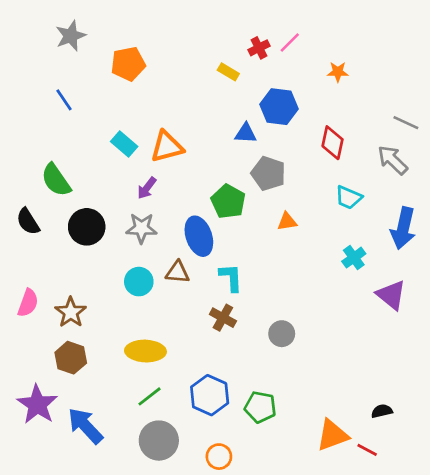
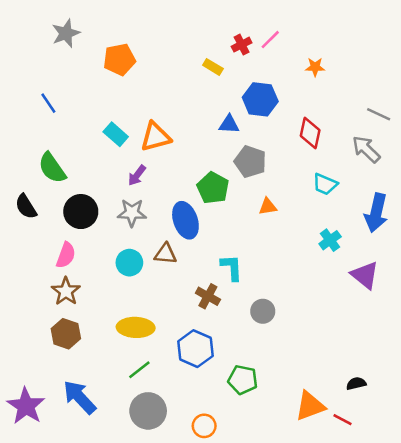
blue line: (64, 100) -> (48, 103), moved
cyan L-shape: (231, 278) -> (232, 268), moved
pink semicircle: (28, 303) -> (66, 255), moved
blue hexagon: (210, 395) -> (195, 349), moved
purple star: (37, 404) -> (26, 406), moved

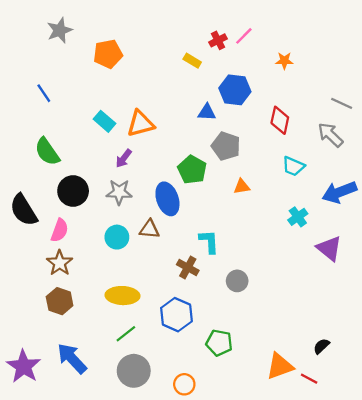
black semicircle: (26, 207) -> (24, 210), moved, size x1.4
blue arrow: (376, 213) -> (339, 192), turned 56
black semicircle: (356, 384) -> (321, 346), turned -30

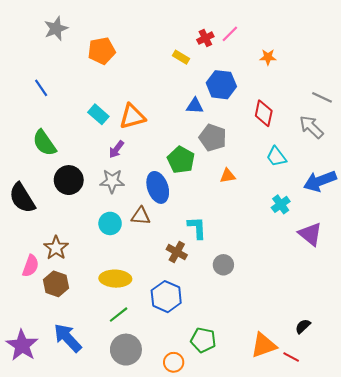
cyan trapezoid: (293, 166) -> (276, 157), turned 30
pink semicircle: (60, 230) -> (31, 266), moved
green pentagon: (219, 343) -> (203, 340), moved

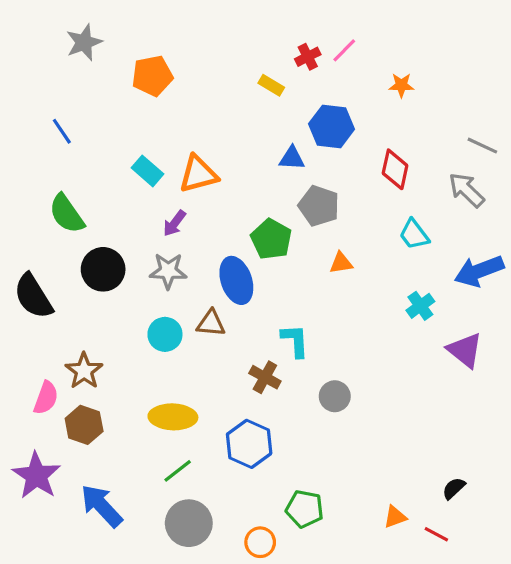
purple star: (22, 345) -> (36, 476), moved
orange triangle: (264, 345) -> (395, 517), size x0.6

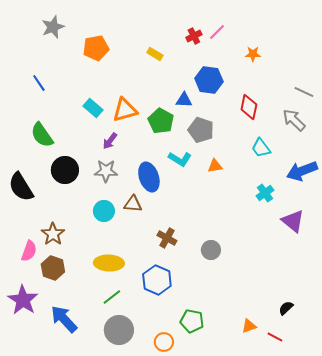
yellow rectangle: (271, 85) -> (155, 54), moved
green pentagon: (271, 239) -> (161, 121), moved
cyan L-shape: (295, 341) -> (180, 159), moved, turned 125

